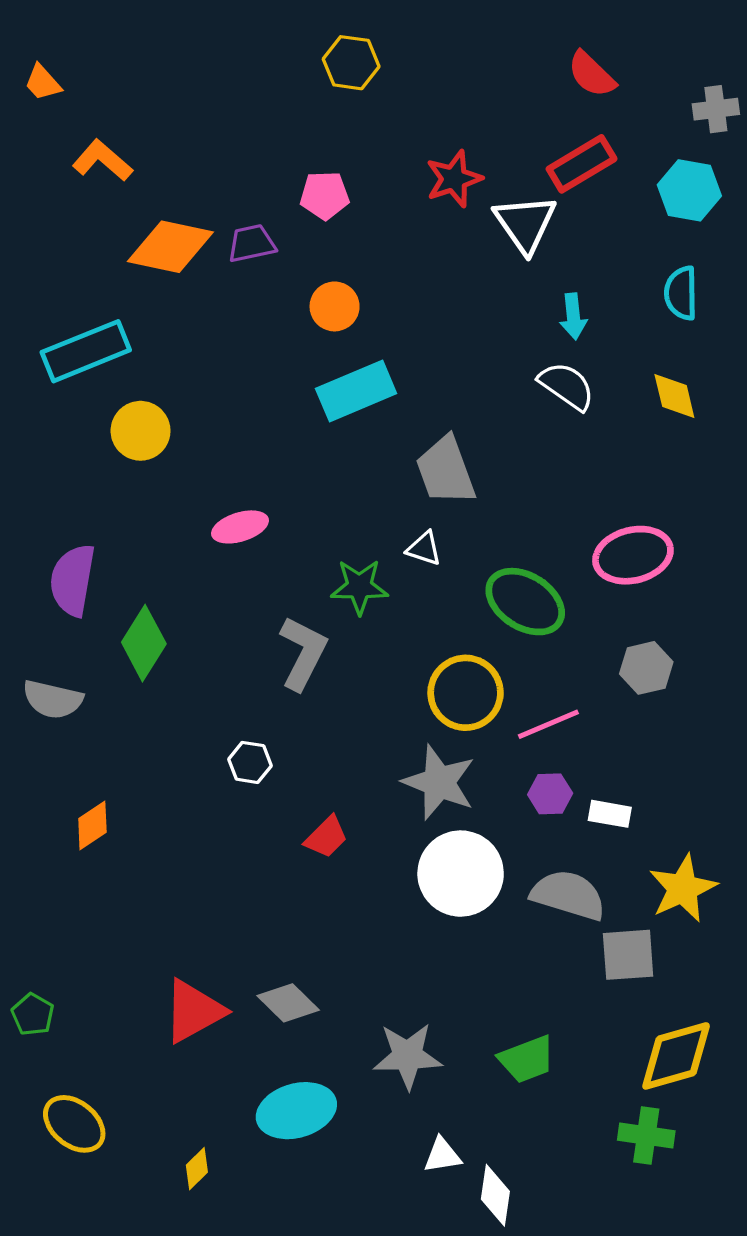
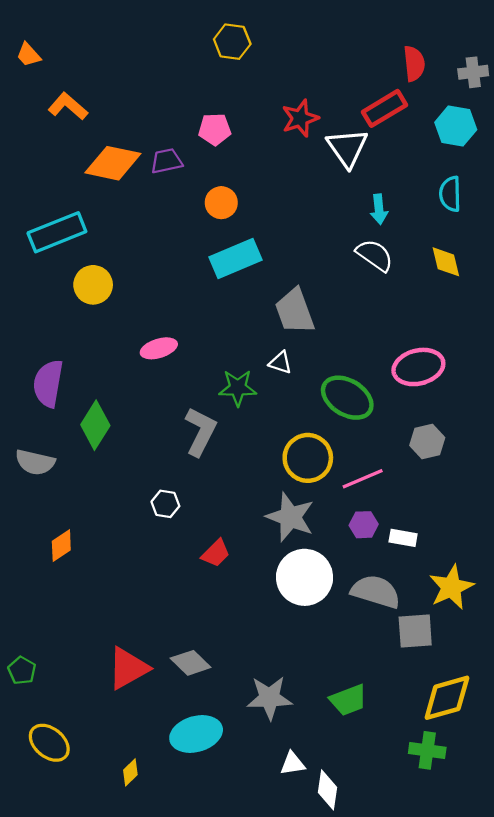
red semicircle: (592, 74) -> (414, 64), moved, turned -140

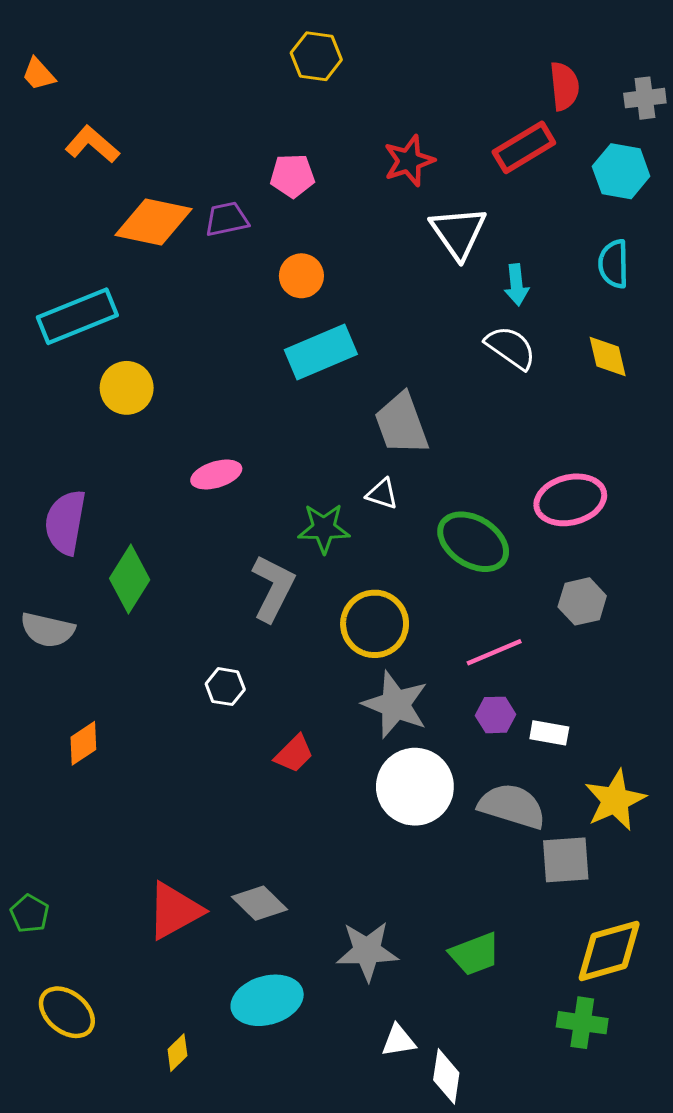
white triangle: (347, 148) -> (458, 233), moved
yellow circle: (308, 458) -> (375, 624), moved

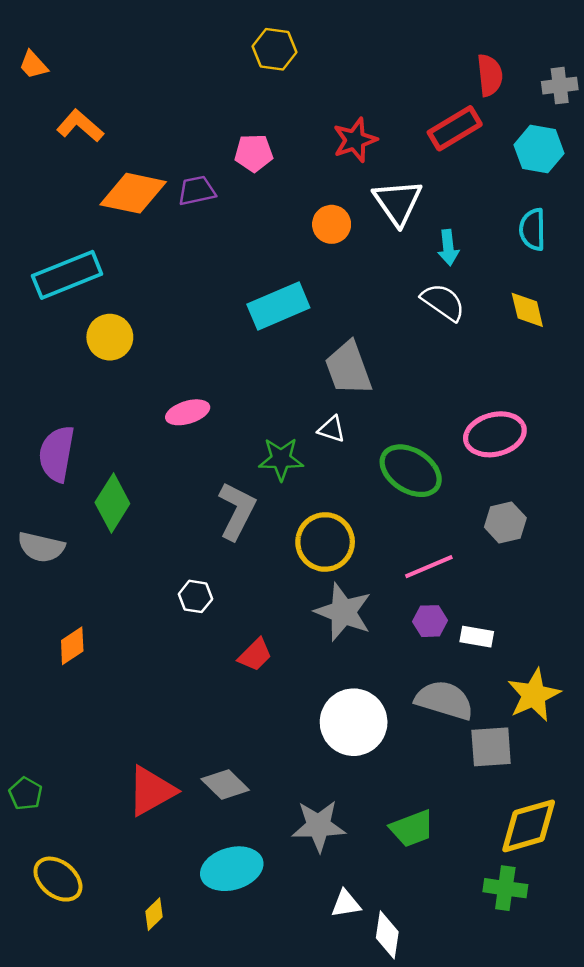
orange circle: (301, 276) -> (332, 224), moved
white circle: (415, 787) -> (354, 722), moved

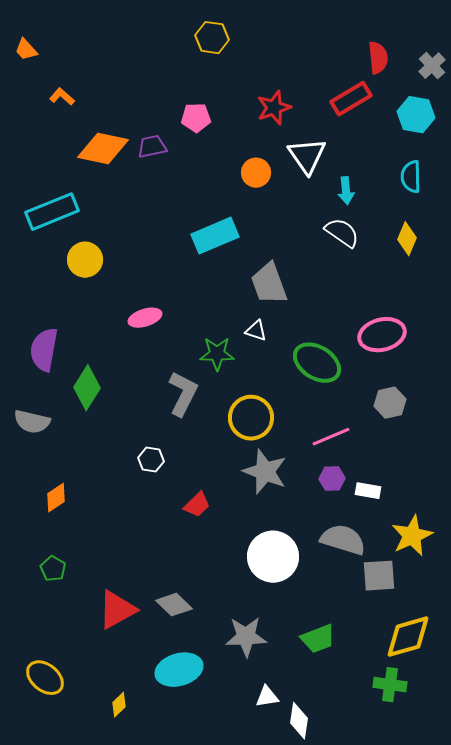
gray cross: (560, 86) -> (432, 66), turned -36
orange L-shape: (80, 126) -> (62, 97), size x0.7
yellow diamond: (527, 310) -> (407, 239), turned 36
green pentagon: (26, 794) -> (53, 569), moved

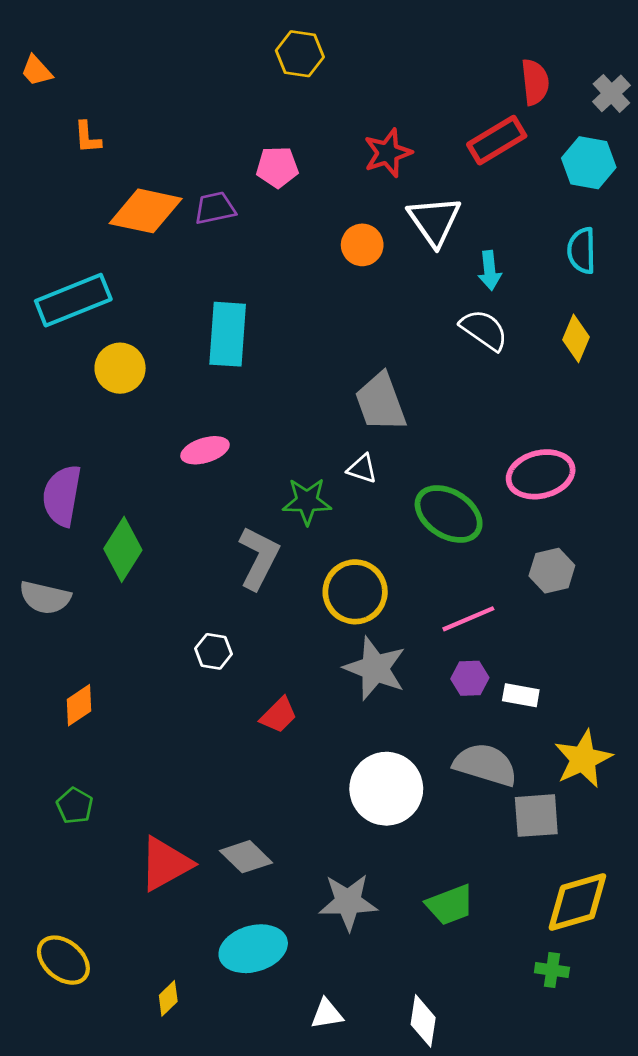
orange L-shape: (62, 97) -> (87, 137), turned -135
cyan rectangle: (215, 236) -> (228, 334), moved, turned -63
green cross: (390, 685) -> (552, 970), size x0.7
white triangle: (267, 697) -> (327, 1014), moved

